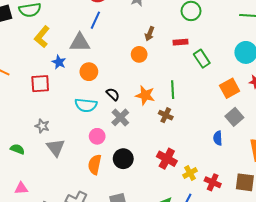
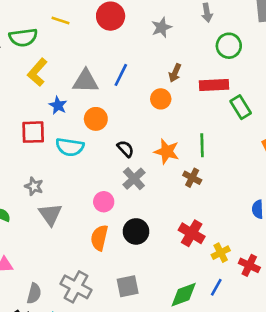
blue line: (95, 20) -> (121, 75), moved
red rectangle: (180, 42) -> (214, 85), size x1.5
cyan semicircle: (86, 105) -> (70, 147), moved

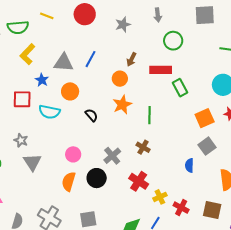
orange star: (167, 151) -> (122, 105), moved, turned 30
brown cross: (192, 178) -> (143, 147), moved
gray cross: (134, 179) -> (112, 156), moved

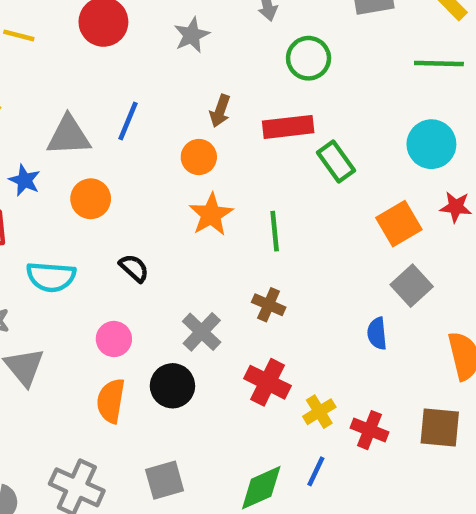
cyan semicircle: (49, 112) -> (51, 277), moved
black semicircle: (91, 115) -> (134, 268), moved

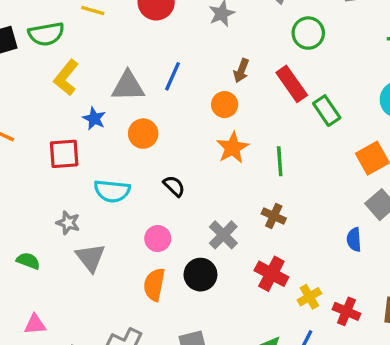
red rectangle: (288, 127) -> (292, 84), turned 60

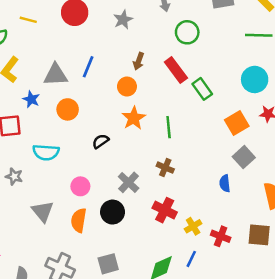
black semicircle: (174, 186) -> (101, 141), moved, turned -77
gray triangle: (90, 258) -> (43, 211), moved

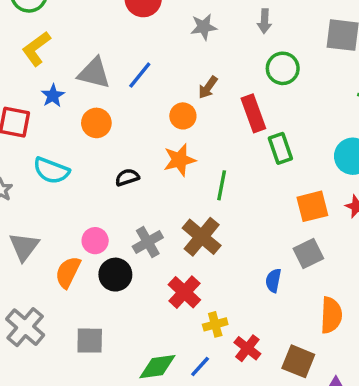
brown cross: (165, 168) -> (202, 237), size x1.6
pink circle: (80, 186) -> (95, 241), moved

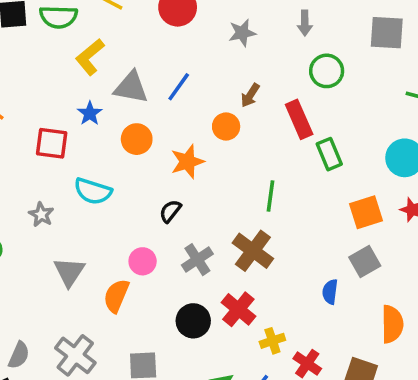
yellow L-shape: (36, 49) -> (90, 57), moved
orange star: (179, 160) -> (187, 162), moved
black semicircle: (127, 177) -> (170, 211), moved, turned -30
black circle: (115, 275) -> (193, 321), moved

